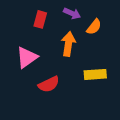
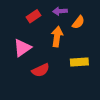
purple arrow: (72, 13) -> (60, 11), turned 152
red rectangle: (40, 19) -> (34, 16), turned 40

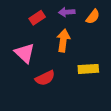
orange semicircle: (78, 22) -> (93, 17), moved
pink triangle: (22, 48) -> (25, 53), turned -42

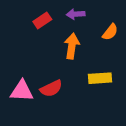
orange semicircle: (93, 17) -> (110, 32), moved
pink triangle: (25, 53) -> (22, 91), moved, turned -40

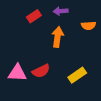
orange semicircle: (110, 32) -> (89, 26), turned 48
yellow rectangle: (100, 78) -> (77, 75), moved, turned -30

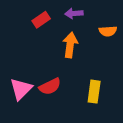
pink triangle: (17, 73) -> (21, 89), turned -48
yellow rectangle: (77, 75) -> (94, 92), turned -48

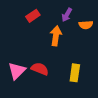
purple arrow: (74, 13) -> (67, 15), moved, turned -56
red semicircle: (50, 86) -> (40, 69), turned -132

